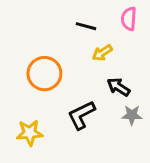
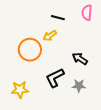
yellow arrow: (102, 53) -> (50, 36), moved
gray star: (132, 115) -> (79, 86), moved

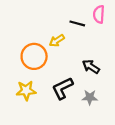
black line: (58, 18) -> (77, 23), moved
yellow star: (20, 90) -> (26, 91), moved

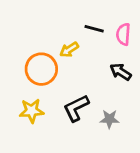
pink semicircle: (99, 14) -> (123, 34), moved
black arrow: (91, 67) -> (121, 72), moved

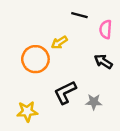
black line: (94, 29) -> (79, 15), moved
yellow star: (32, 111) -> (27, 111), moved

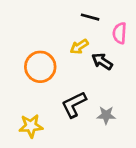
yellow arrow: (59, 42) -> (79, 47), moved
black arrow: (103, 62) -> (102, 61), moved

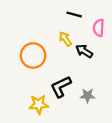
yellow arrow: (79, 47) -> (65, 39), turned 88
yellow star: (31, 126) -> (39, 104), moved

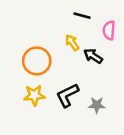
yellow star: (39, 104) -> (34, 95), moved

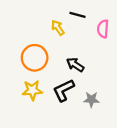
yellow arrow: (72, 43) -> (58, 28), moved
black arrow: (93, 56) -> (75, 65), moved

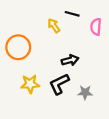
orange circle: (35, 58) -> (18, 47), moved
black arrow: (75, 65) -> (70, 60), turned 133

